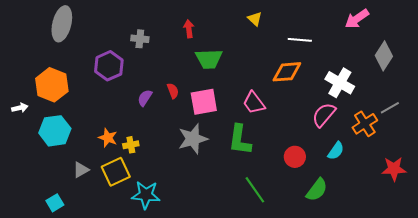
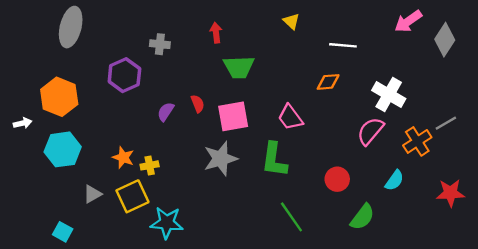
gray diamond: (384, 56) -> (445, 40), moved
orange diamond: (287, 72) -> (328, 82), size x0.7
cyan semicircle: (336, 151) -> (394, 180), moved
cyan square: (55, 203) -> (63, 232), turned -30

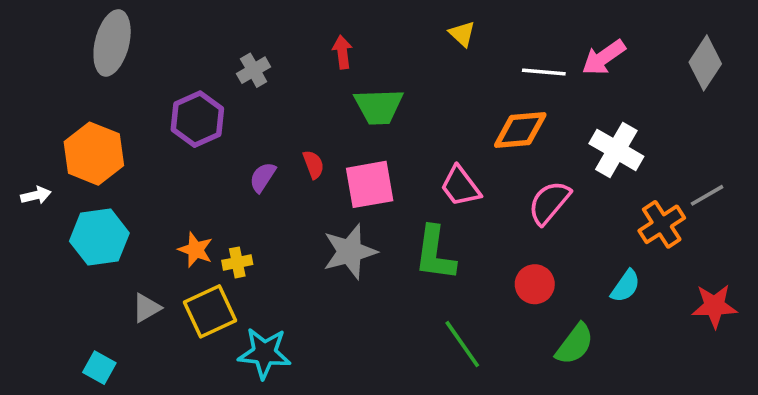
pink arrow: (408, 21) -> (604, 57), moved
gray cross: (160, 44) -> (254, 70), turned -36
orange diamond: (328, 82) -> (520, 130), size x1.4
pink semicircle: (370, 131) -> (549, 203), moved

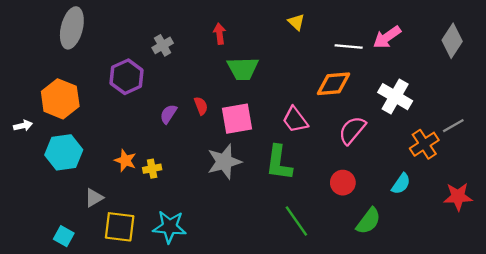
yellow square: (210, 311) -> (120, 227), moved, turned 32

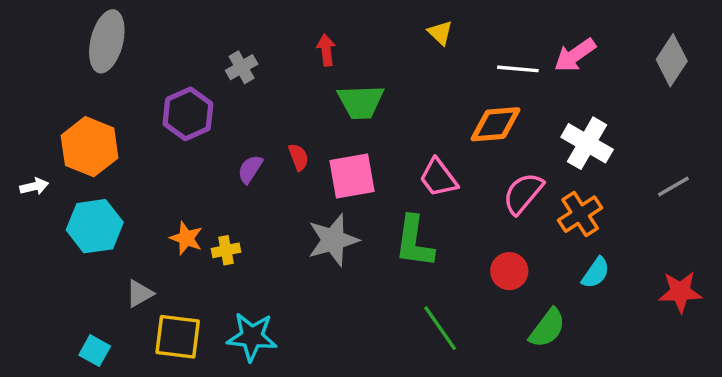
orange cross: (424, 144) -> (580, 214), moved

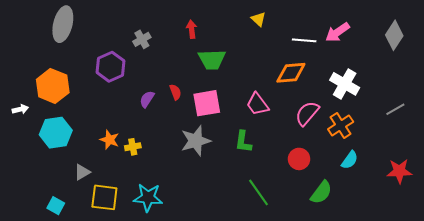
green L-shape: (414, 242) -> (243, 142), size x0.7

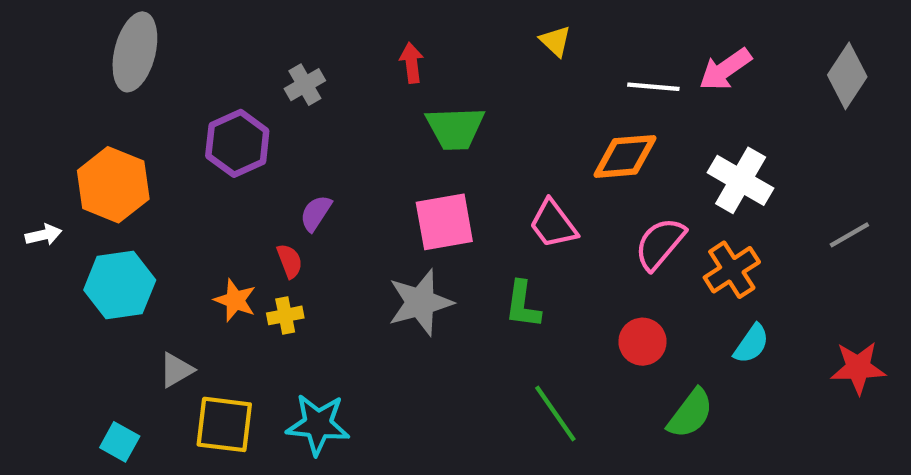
red semicircle: (175, 92) -> (290, 261), moved

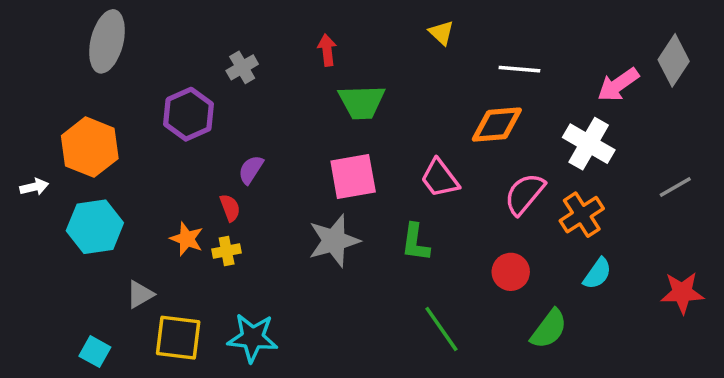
pink arrow: (725, 69) -> (618, 85), moved

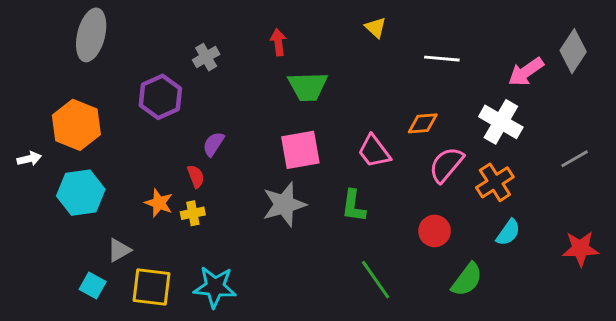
orange diamond: (497, 125) -> (423, 123), moved, size x0.7
cyan square: (95, 352) -> (93, 285), moved

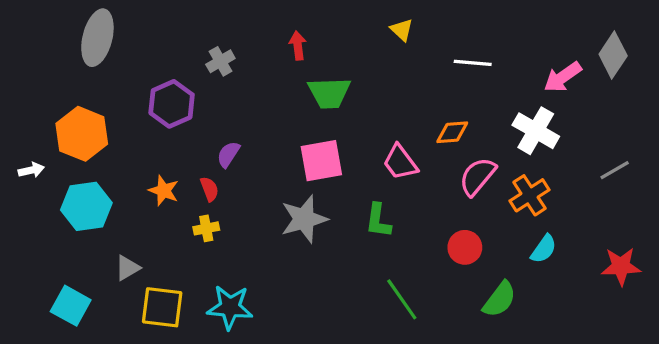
orange star: (159, 203) -> (164, 191), moved
cyan square: (93, 285) -> (71, 306), moved, size x1.4

